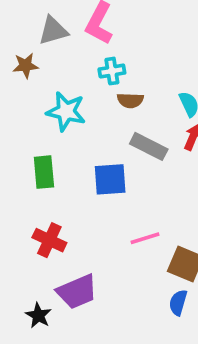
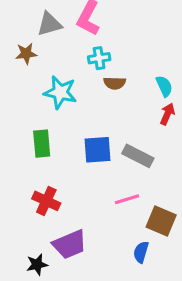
gray rectangle: (149, 146) -> (138, 156), moved
blue semicircle: (178, 303) -> (141, 252), moved
black star: (38, 315) -> (37, 265), turned 30

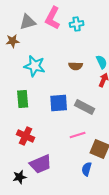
cyan cross: (99, 58) -> (77, 24), moved
brown semicircle: (115, 83) -> (76, 66), moved

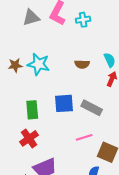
brown star: (13, 41) -> (15, 65), moved
green rectangle: (23, 99) -> (32, 110), moved
red cross: (26, 136) -> (29, 138), turned 30

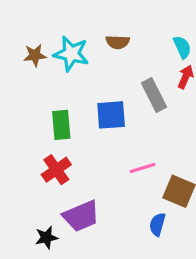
brown semicircle: (82, 64) -> (118, 42), moved
gray rectangle: (92, 108) -> (154, 95), moved, turned 36

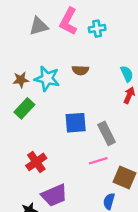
gray rectangle: (154, 95) -> (107, 133), moved
green rectangle: (61, 125) -> (24, 108), moved, turned 48

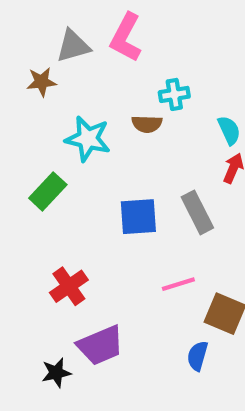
cyan cross: (97, 29) -> (174, 94), moved
brown star: (21, 80) -> (41, 82), moved
gray rectangle: (107, 133) -> (197, 212), moved

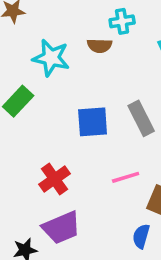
red cross: (69, 286) -> (54, 179), moved

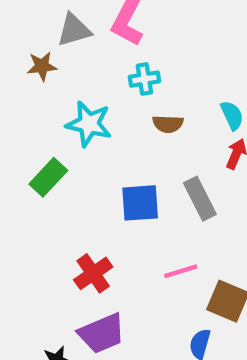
cyan cross: (122, 21) -> (144, 79), moved
brown semicircle: (100, 46) -> (168, 124), moved

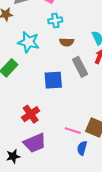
gray rectangle: (200, 199) -> (80, 67), moved
pink line: (181, 271) -> (73, 131), moved, turned 35

